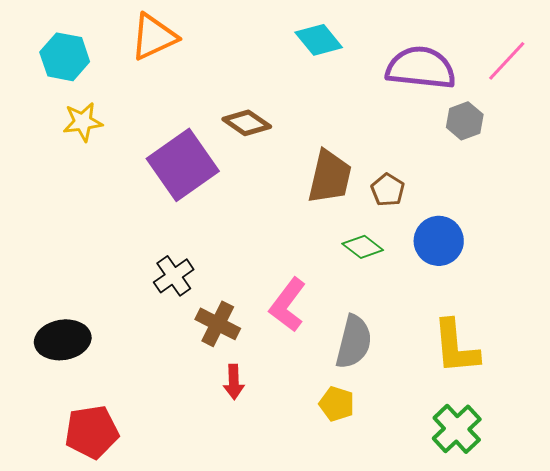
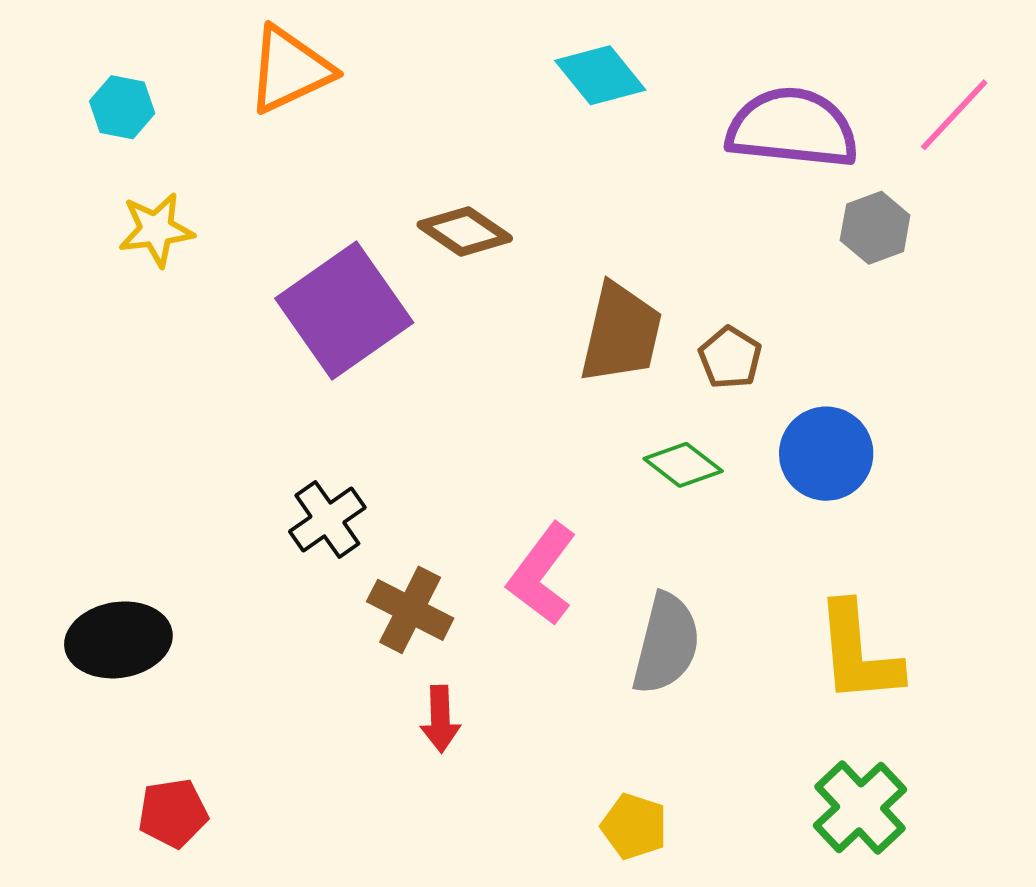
cyan hexagon: (65, 57) -> (122, 107), size x0.7
yellow pentagon: (337, 404) -> (634, 826), moved
red pentagon: (92, 432) -> (173, 813), size x0.7

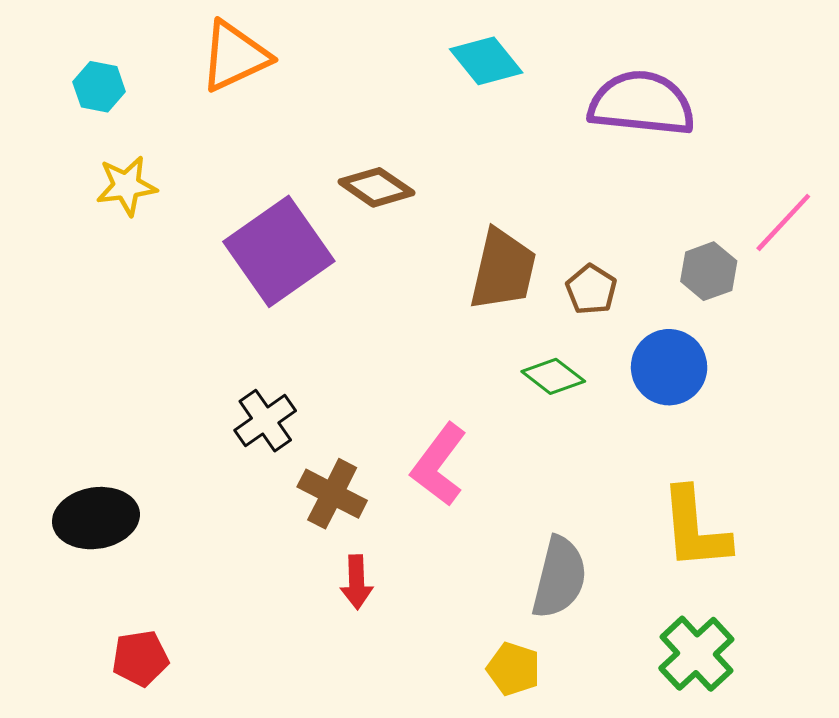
pink line: (954, 115) -> (783, 222), moved
gray hexagon: (875, 228) -> (709, 271), moved
gray semicircle: (666, 644) -> (559, 578), moved

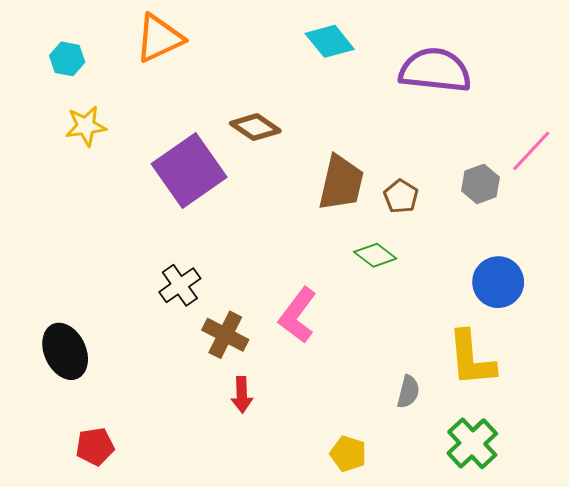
blue circle: (669, 367) -> (498, 282), moved
black ellipse: (96, 518) -> (65, 351), turned 74
gray semicircle: (559, 578) -> (408, 392), moved, size x0.6

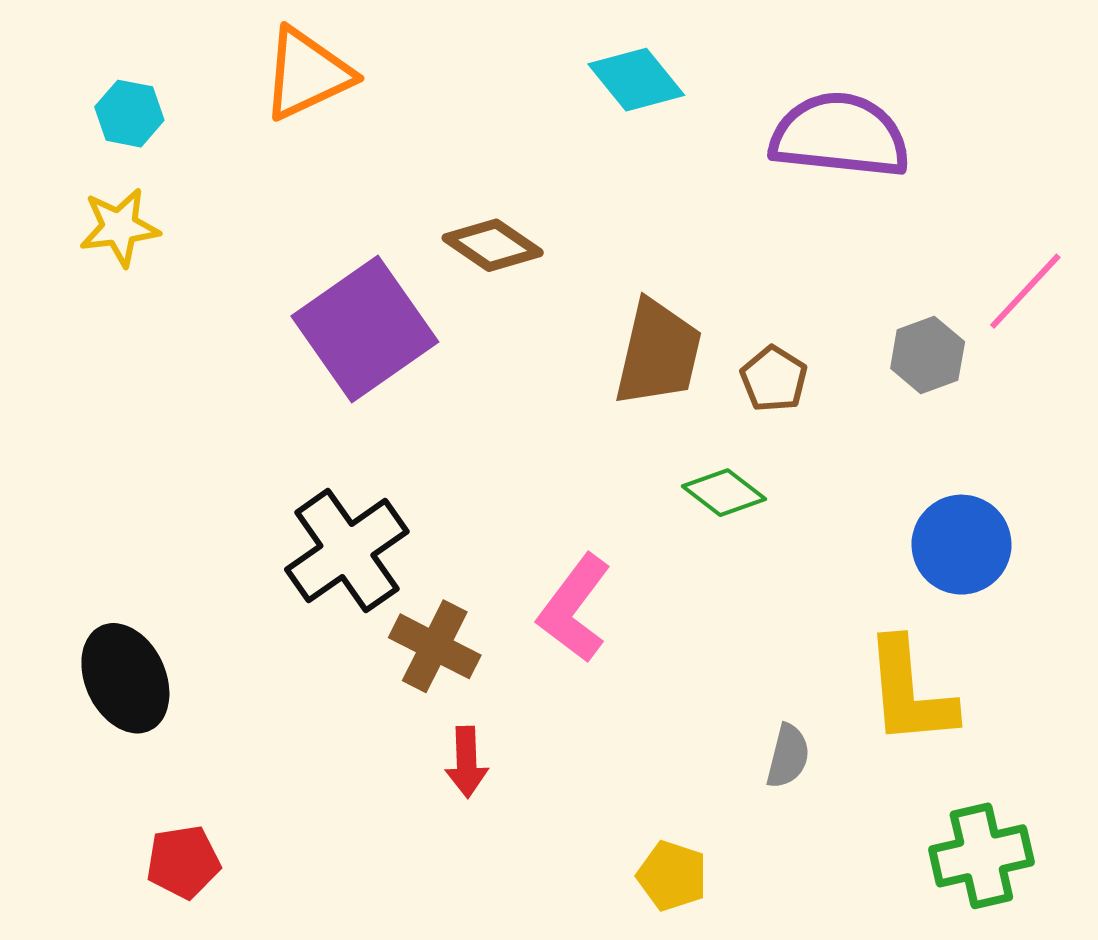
yellow star: (86, 126) -> (119, 227), moved
black cross: (180, 285) -> (347, 551), size x1.5
green cross: (472, 443) -> (981, 856), moved, turned 30

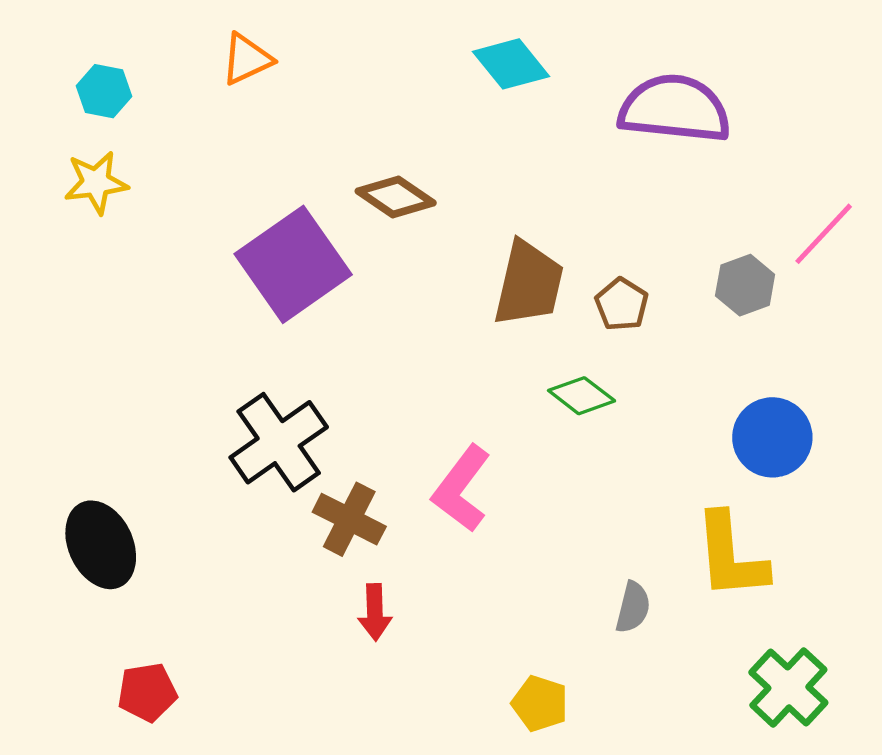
orange triangle: (307, 74) -> (247, 59), size x0.7
green cross: (981, 856) -> (788, 687), turned -34

